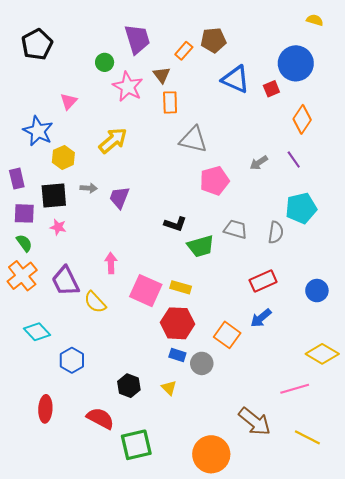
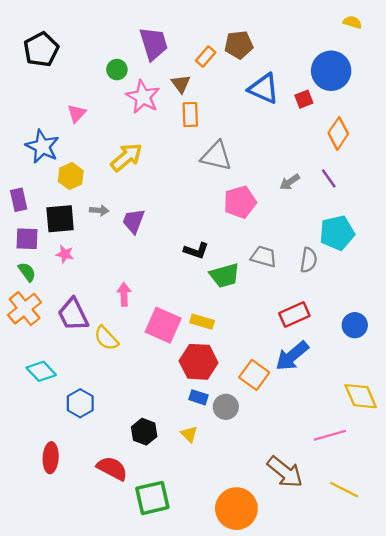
blue arrow: (261, 318) -> (292, 356), size x1.4
yellow diamond: (322, 354) -> (361, 396), turned 36

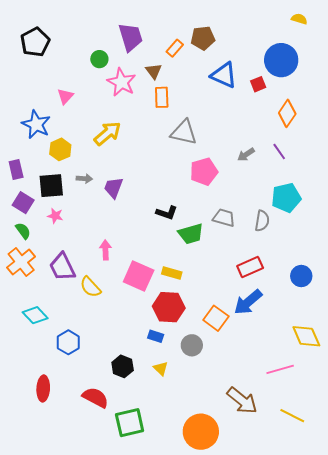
purple square: (27, 239) -> (23, 203), turned 30
blue rectangle: (199, 397) -> (156, 336), moved

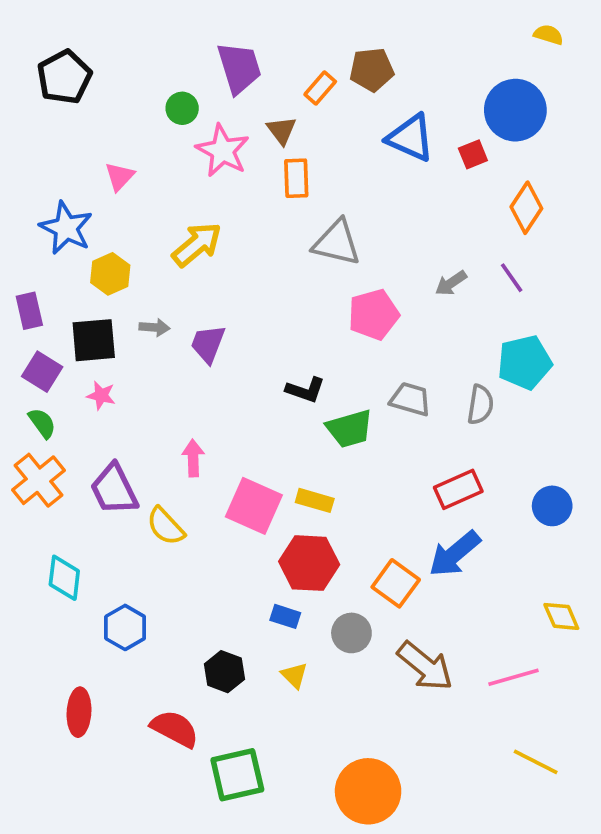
cyan diamond: (35, 315) -> (64, 578), turned 50
yellow diamond: (306, 336) -> (561, 616), size x0.7
brown arrow: (242, 401) -> (425, 666), moved

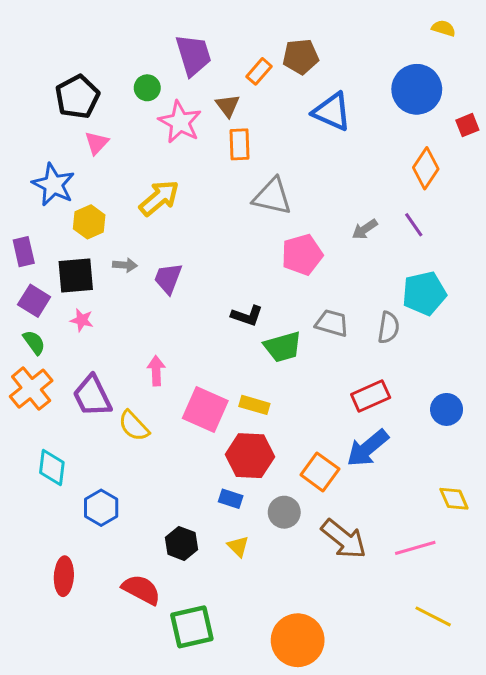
black pentagon: (64, 77) -> (77, 97), moved
red square: (473, 154) -> (467, 125), moved

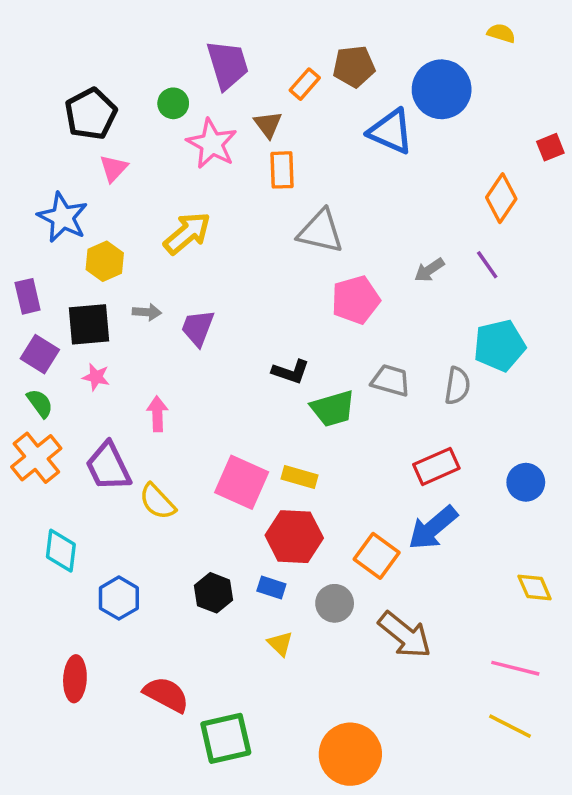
yellow semicircle: (444, 28) -> (501, 33), moved
blue circle: (417, 89) -> (442, 89), moved
pink arrow: (156, 371) -> (157, 414), moved
black hexagon: (181, 543) -> (214, 593), moved
pink line: (415, 548) -> (515, 668), moved, turned 30

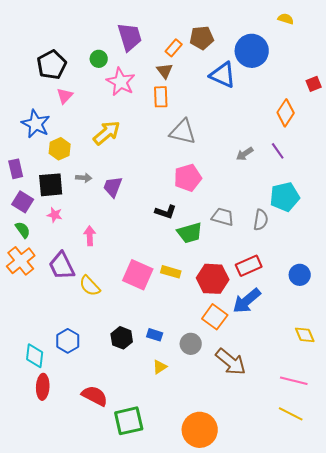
brown triangle: (268, 124) -> (165, 71), moved
pink pentagon: (356, 300) -> (188, 178), moved
red hexagon: (294, 537) -> (213, 279), moved
cyan diamond: (61, 551) -> (35, 356), moved
yellow triangle: (280, 644) -> (160, 367), turned 42

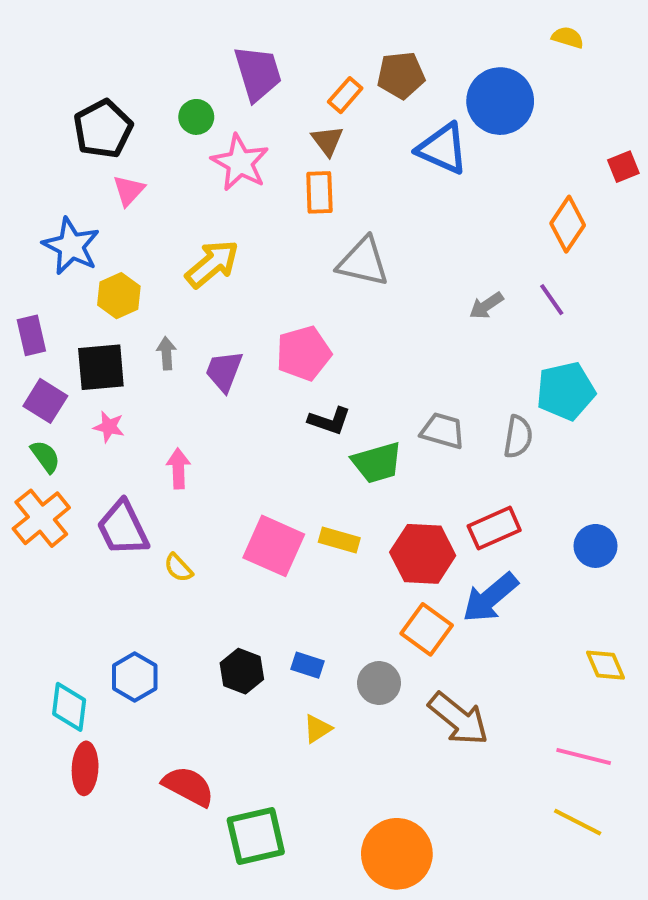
gray arrow: (84, 178) -> (166, 353), turned -98
pink pentagon: (188, 178) -> (304, 353), moved
yellow semicircle: (90, 286) -> (178, 568), size x0.7

